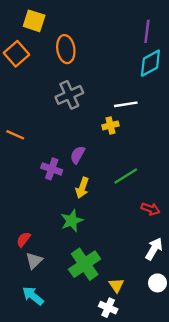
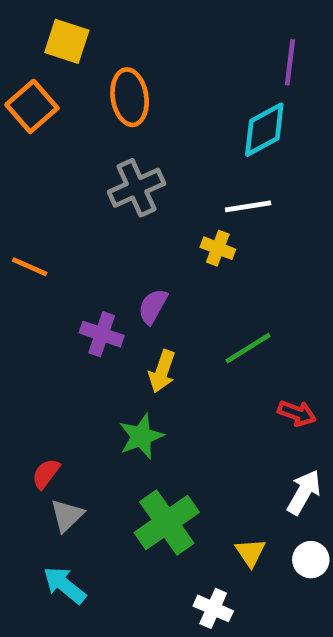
cyan diamond: (150, 63) -> (264, 130), moved
yellow cross: (110, 125) -> (218, 248), turned 35
yellow triangle: (116, 285) -> (250, 553), moved

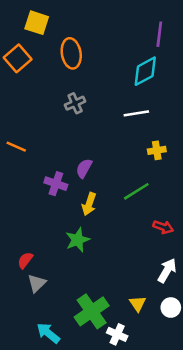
gray cross: (137, 188) -> (75, 103), size x0.7
yellow cross: (218, 248) -> (157, 150), moved, turned -30
green cross: (167, 522) -> (92, 311), moved
cyan arrow: (64, 585) -> (48, 333), moved

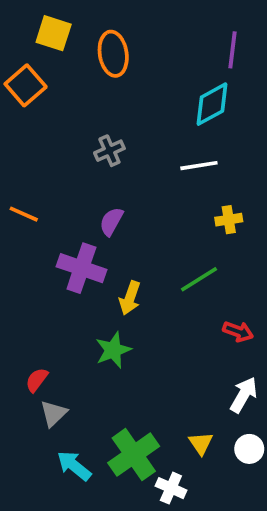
orange ellipse: (71, 53) -> (113, 54), moved
purple semicircle: (84, 168) -> (111, 221), moved
purple cross: (56, 184) -> (81, 268), size x1.4
cyan arrow: (48, 333) -> (74, 466), moved

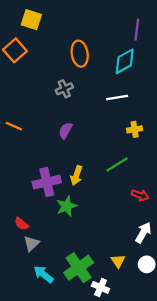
orange ellipse: (113, 54) -> (80, 54), moved
purple cross: (81, 268) -> (47, 182), moved, turned -32
red semicircle: (37, 380) -> (22, 224), turned -88

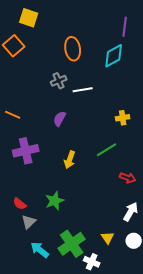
white line: (117, 98) -> (83, 90), moved
purple cross: (47, 182) -> (26, 151), moved
green star: (67, 206) -> (55, 201), moved

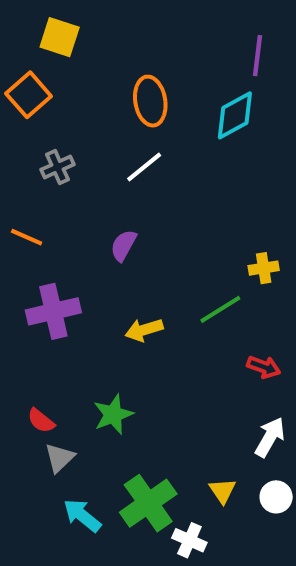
gray cross: (59, 81) -> (57, 167), moved
white line: (83, 90) -> (144, 167), moved, turned -30
yellow cross: (123, 118) -> (264, 268), moved
yellow arrow: (70, 160) -> (144, 330), turned 54

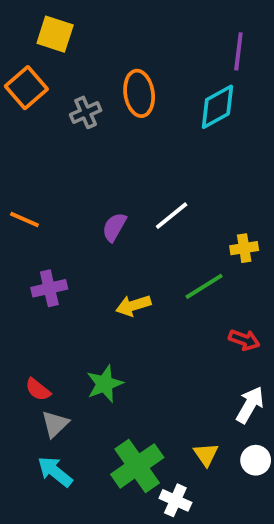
gray cross: (57, 167) -> (86, 112), moved
white line: (144, 167) -> (172, 216), moved
purple cross: (53, 311) -> (49, 288), size x0.7
cyan arrow: (82, 515) -> (55, 472), moved

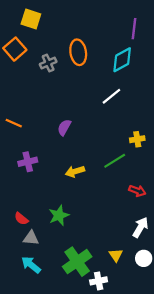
white line: (172, 216) -> (111, 96), moved
gray triangle: (55, 424) -> (31, 238), turned 49
white cross: (175, 500) -> (99, 281), turned -35

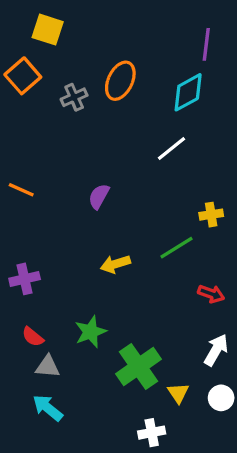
orange ellipse: (78, 52) -> (120, 81), turned 35
purple cross: (28, 162) -> (25, 279), moved
green cross: (77, 262) -> (138, 366), moved

